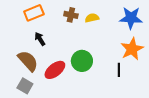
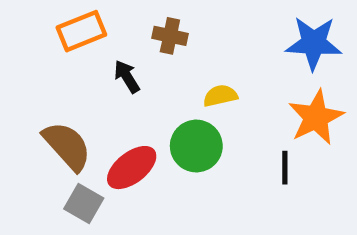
yellow semicircle: (92, 18) -> (220, 96), moved
black arrow: (40, 39) -> (127, 77), moved
gray square: (25, 86) -> (84, 203), moved

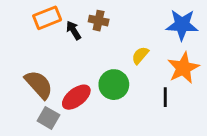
black arrow: (127, 77) -> (74, 30), moved
yellow semicircle: (220, 96) -> (140, 55), moved, turned -36

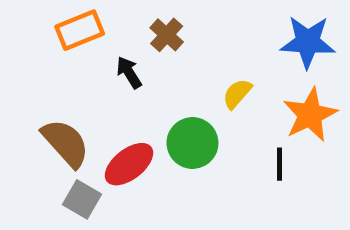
brown cross: (99, 21) -> (167, 35), turned 30
black arrow: (74, 30) -> (129, 72), moved

